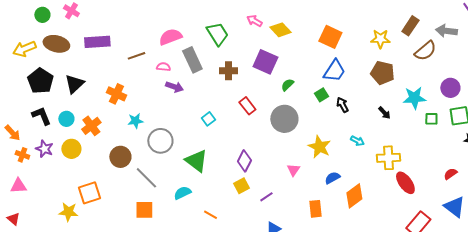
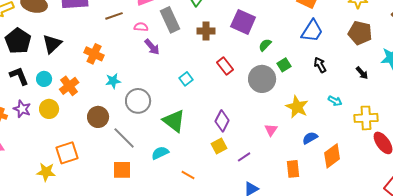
purple arrow: (174, 87) -> (152, 47), turned 30
green square: (321, 95) -> (284, 65), moved

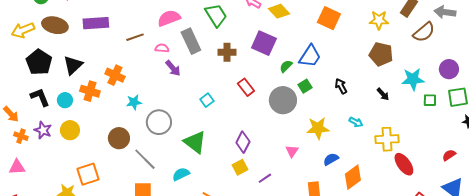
blue trapezoid: (312, 31) -> (310, 56), moved
orange cross: (69, 86) -> (90, 91), moved, turned -36
yellow star: (297, 107) -> (318, 128), turned -30

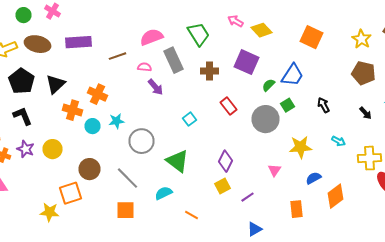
yellow star: (379, 20) -> (362, 39), turned 30
cyan circle: (65, 100) -> (92, 126), moved
brown circle: (119, 138) -> (90, 169), moved

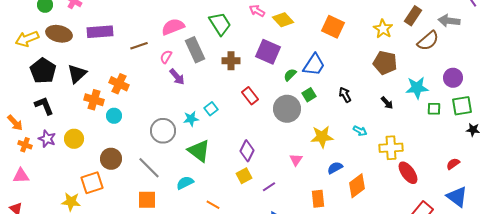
pink semicircle: (144, 67) -> (166, 57), turned -64
cyan star: (116, 121) -> (191, 119), moved

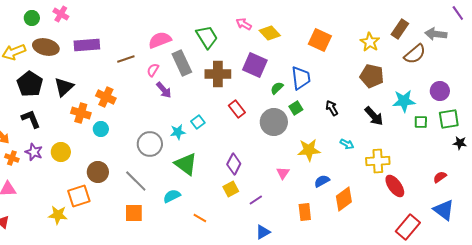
brown cross: (231, 61) -> (218, 74), size x1.4
blue trapezoid: (314, 65) -> (301, 78), turned -40
black arrow: (387, 103) -> (374, 116), size x1.5

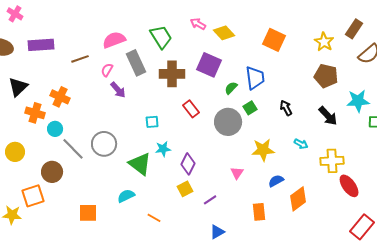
cyan square: (198, 122) -> (152, 122), turned 32
cyan star: (178, 132) -> (163, 149), moved
gray line: (136, 181) -> (73, 149), moved

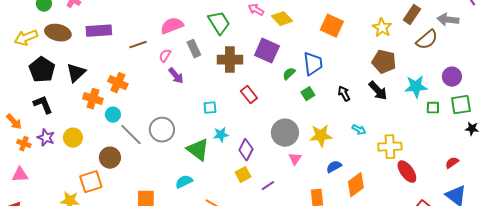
gray rectangle: (136, 63) -> (194, 49), size x0.7
black arrow: (328, 116) -> (378, 91), moved
gray circle: (228, 122) -> (285, 133), moved

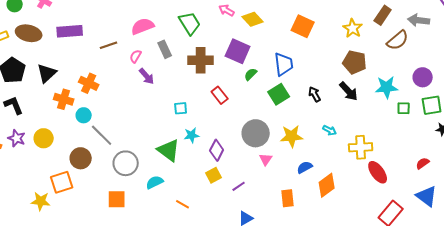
green semicircle: (289, 74) -> (251, 74), moved
green square: (308, 94) -> (279, 94), size x1.5
gray circle: (162, 130) -> (126, 163), moved

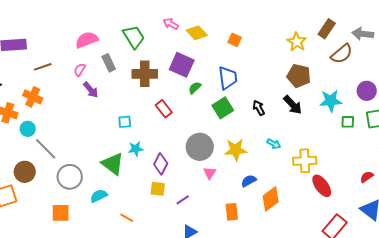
orange square: (303, 26) -> (235, 40), moved, size x0.6
brown line: (109, 45) -> (43, 67), moved
yellow square: (214, 175) -> (158, 189), turned 35

